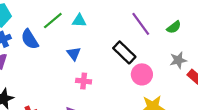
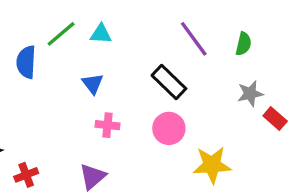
green semicircle: (174, 27) -> (244, 44), turned -40
blue semicircle: (30, 39) -> (26, 62), turned 35
pink circle: (142, 74) -> (169, 128), moved

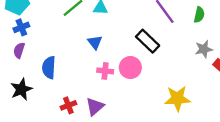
blue semicircle: (26, 62) -> (49, 68), moved
pink circle: (169, 128) -> (130, 68), moved
red cross: (26, 175) -> (68, 105), moved

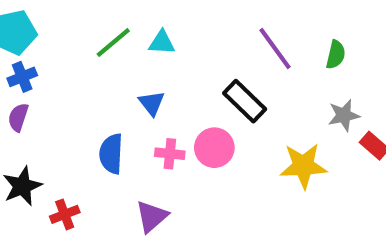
blue semicircle: (49, 68) -> (111, 154), moved
yellow star: (177, 98) -> (303, 166), moved
red cross: (68, 105) -> (65, 214), moved

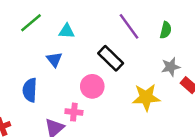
cyan triangle: (162, 42) -> (67, 31), moved
pink cross: (170, 154) -> (74, 112), moved

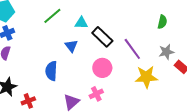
purple line: (129, 26) -> (132, 49), moved
black rectangle: (111, 58) -> (102, 37), moved
pink cross: (74, 112) -> (96, 94), moved, turned -32

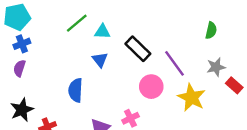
cyan triangle: (81, 23) -> (102, 32), moved
pink circle: (102, 68) -> (151, 87), moved
yellow star: (146, 77) -> (192, 98), turned 30

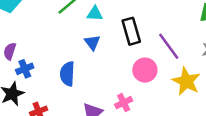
blue cross: (22, 44) -> (25, 69), moved
black rectangle: (138, 49) -> (131, 31), turned 30

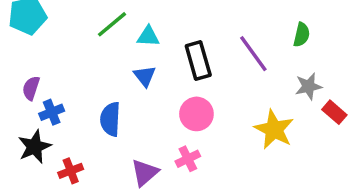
purple line: (169, 46) -> (253, 54), moved
pink circle: (145, 70) -> (196, 114), moved

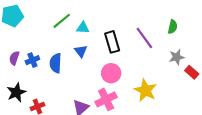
blue cross: (52, 112) -> (32, 60), moved
blue semicircle: (110, 119) -> (56, 63), moved
yellow star: (274, 129) -> (145, 90), moved
pink cross: (188, 159) -> (106, 99), size x1.5

